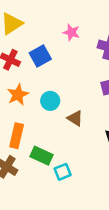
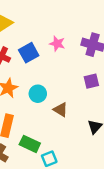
pink star: (71, 32) -> (57, 44), moved

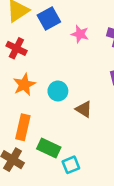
blue square: (29, 53) -> (49, 18), moved

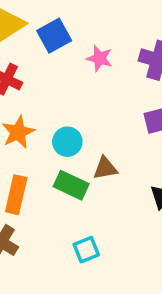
brown triangle: (84, 109) -> (105, 168), turned -42
green rectangle: (49, 148) -> (71, 185), moved

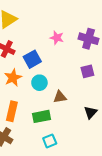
blue square: (54, 36) -> (32, 59), moved
green rectangle: (71, 185) -> (42, 116), moved, turned -36

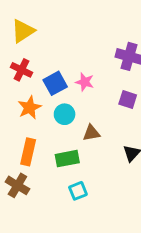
pink star: (57, 38) -> (85, 82), moved
purple square: (87, 71) -> (128, 99), turned 32

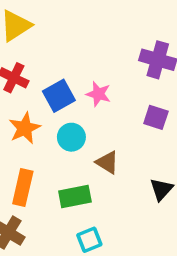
brown triangle: (91, 133) -> (107, 162), turned 42

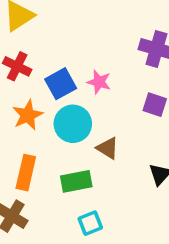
cyan circle: (71, 137) -> (73, 124), size x1.4

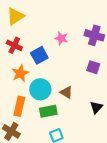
pink star: (99, 82) -> (61, 38), moved
cyan circle: (73, 124) -> (40, 89), moved

